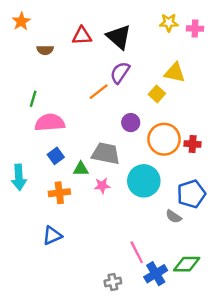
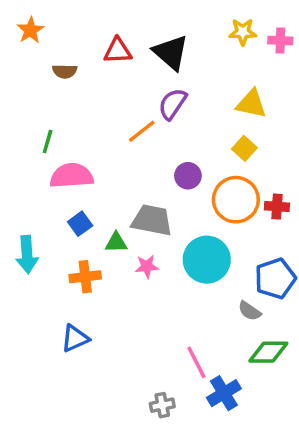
yellow square: (157, 94) -> (244, 148), moved
green diamond: (187, 264) -> (268, 352), moved

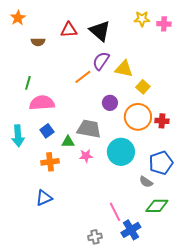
yellow triangle: (251, 104) -> (124, 69), moved
cyan arrow: (27, 254) -> (18, 136), moved

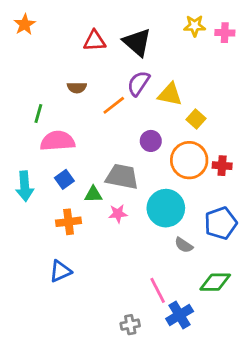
brown semicircle: (38, 42) -> (77, 87), moved
gray semicircle: (146, 182) -> (184, 245), moved

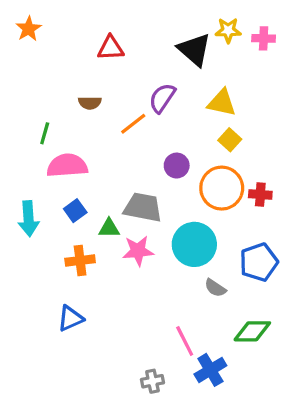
black triangle: (137, 42) -> (194, 50), moved
yellow triangle: (170, 94) -> (222, 103), moved
pink star: (118, 214) -> (138, 251), size x1.4

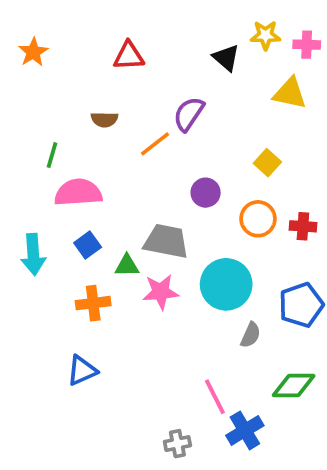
orange star: (29, 29) -> (33, 52), moved
black triangle: (194, 50) -> (226, 58), size x0.7
yellow triangle: (222, 103) -> (290, 93), moved
orange circle: (222, 188) -> (258, 219), size x0.7
gray semicircle: (215, 288) -> (251, 335), turned -100

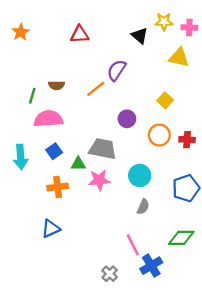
brown semicircle: (104, 120) -> (56, 85), moved
cyan circle: (226, 284) -> (140, 175), size x0.7
gray semicircle: (251, 335) -> (143, 207), moved
gray cross: (177, 444) -> (110, 274), turned -35

